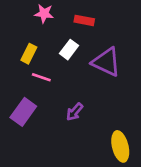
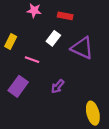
yellow rectangle: (29, 54) -> (11, 42), moved

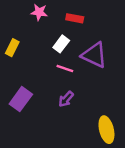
pink line: (32, 60) -> (65, 68), moved

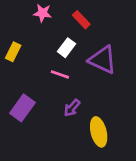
red rectangle: (75, 18) -> (81, 20), turned 35
pink line: (65, 68) -> (60, 74), moved
yellow ellipse: (106, 130) -> (99, 132), moved

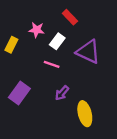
pink star: (43, 13) -> (37, 30), moved

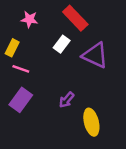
red rectangle: (70, 17) -> (75, 18), size x1.5
pink star: (37, 30) -> (29, 19), moved
pink line: (52, 64) -> (21, 69), moved

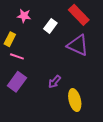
red rectangle: (75, 18) -> (79, 15), moved
white rectangle: (62, 44) -> (50, 26), moved

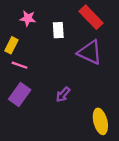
white rectangle: (50, 26) -> (58, 30), turned -40
yellow ellipse: (75, 100) -> (100, 121), moved

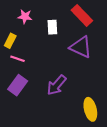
purple arrow: (63, 94) -> (57, 85), size x1.5

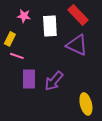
white rectangle: (52, 27) -> (50, 26), size x1.5
purple rectangle: (18, 85) -> (29, 79), moved, turned -36

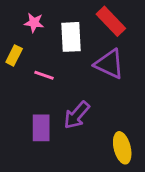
pink line: (17, 56) -> (44, 75), moved
purple rectangle: (29, 79) -> (41, 128), moved

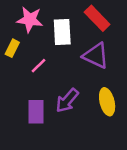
pink star: (34, 23) -> (30, 20), size x1.5
pink line: (44, 75) -> (38, 66), turned -63
yellow ellipse: (122, 148) -> (107, 102), moved

